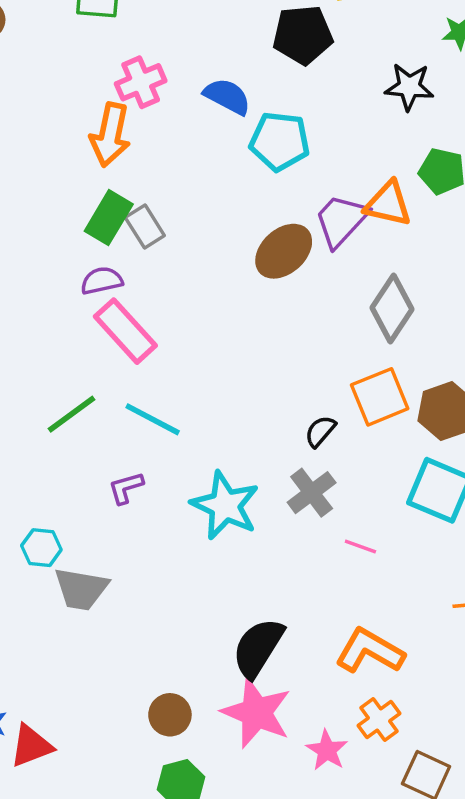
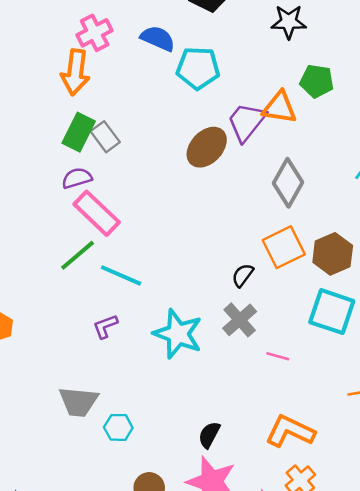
green line: (72, 414) -> (78, 255), moved
cyan hexagon: (41, 548) -> (118, 427), moved
black semicircle: (258, 648) -> (209, 435), size x0.6

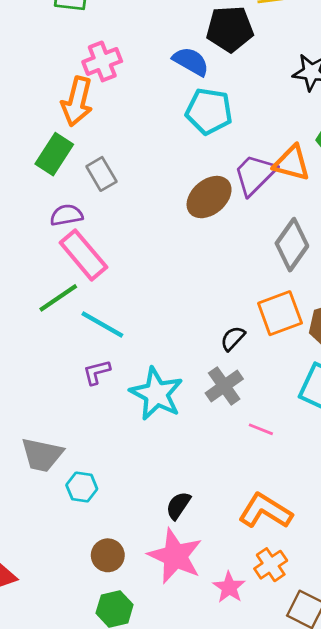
blue semicircle: (158, 38) -> (191, 61), moved
green rectangle: (79, 132) -> (54, 154), moved
purple L-shape: (105, 326) -> (97, 372), moved

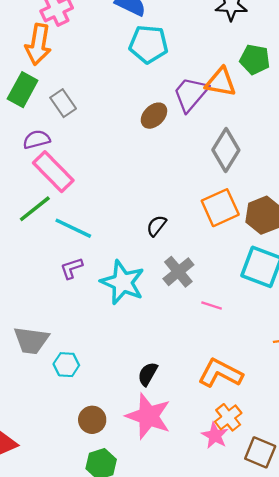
brown ellipse: (209, 197) -> (154, 116), size x0.7
black semicircle: (233, 338) -> (156, 226), moved
pink star: (229, 587) -> (215, 436), moved

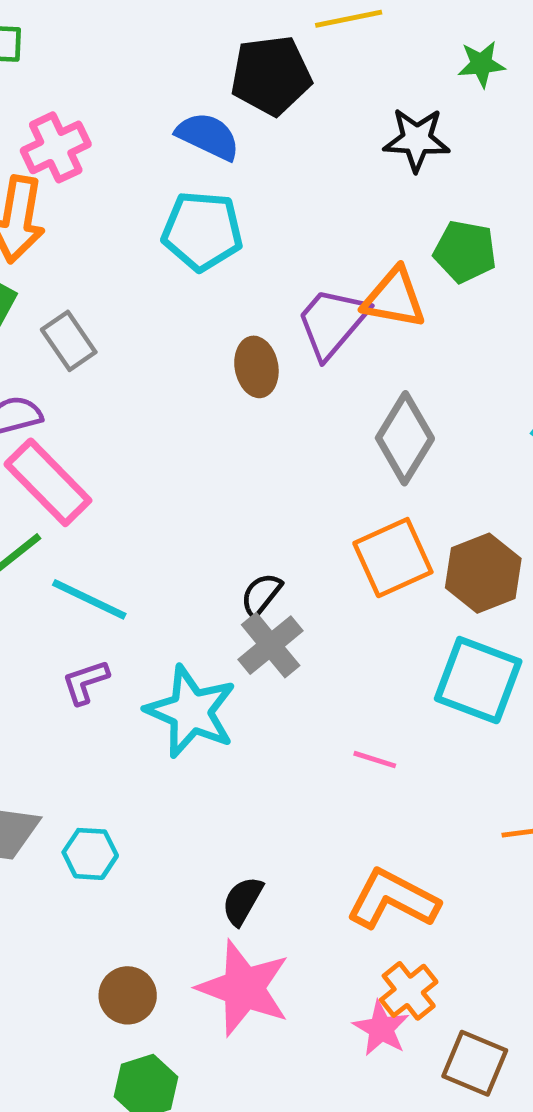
cyan pentagon: (149, 44) -> (202, 231), moved
brown ellipse: (154, 116) -> (256, 367), turned -56
gray cross: (178, 272) -> (271, 645), moved
cyan hexagon: (66, 365) -> (90, 854), moved

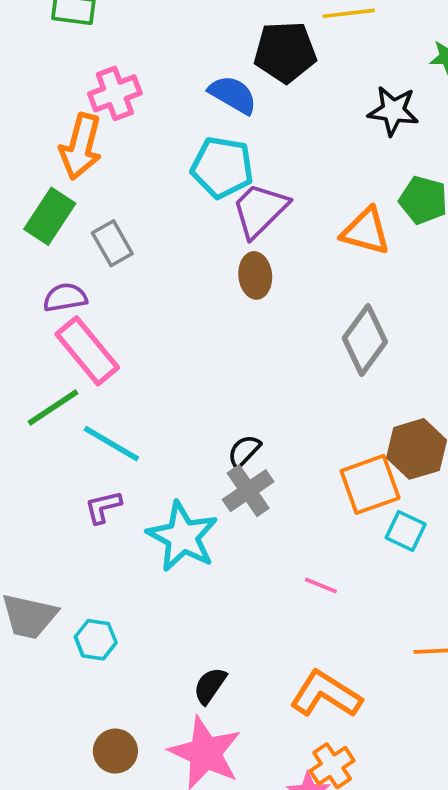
purple trapezoid: (332, 323) -> (260, 210), moved
orange square: (393, 558) -> (370, 484), moved
cyan square: (478, 680) -> (406, 531), size x0.6

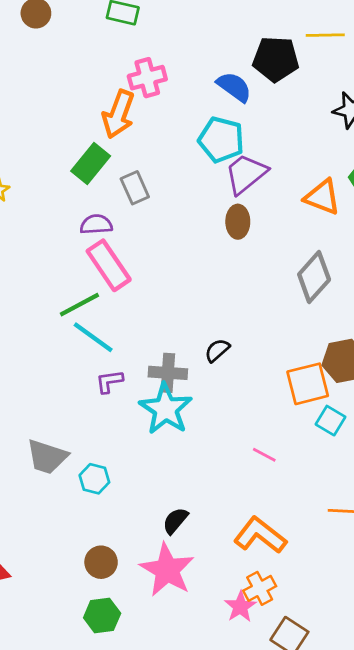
cyan line: (111, 444) -> (93, 337), moved
gray cross: (248, 491) -> (168, 373), moved, turned 33

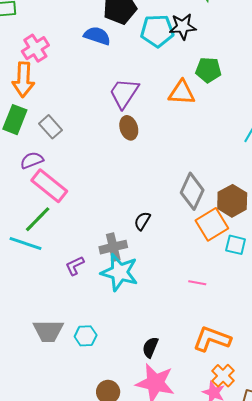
cyan pentagon: (221, 140) -> (157, 31), moved
gray diamond: (314, 277) -> (192, 191), moved
cyan line: (93, 337) -> (25, 243), moved

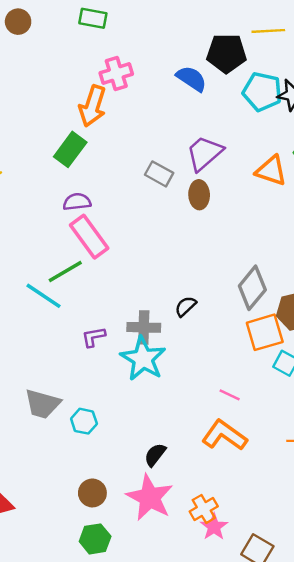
gray rectangle: (51, 127) -> (159, 174), moved, turned -35
orange L-shape: (212, 339) -> (224, 435), moved
orange cross: (223, 376) -> (204, 509), moved

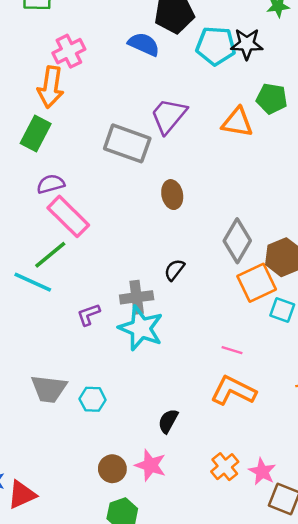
gray rectangle: (159, 174) -> (127, 143), size x1.6
brown ellipse: (199, 195) -> (172, 195), moved
pink star: (150, 497) -> (150, 465), moved, size x0.7
pink star: (214, 527) -> (262, 472), moved

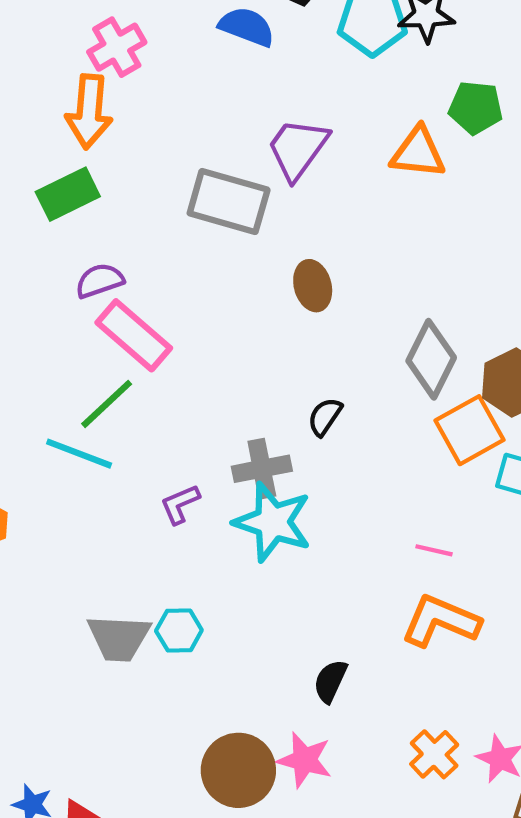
green rectangle: (36, 133) -> (68, 194), turned 40
cyan hexagon: (93, 399) -> (179, 630), moved
brown circle: (112, 469) -> (238, 770), size x1.5

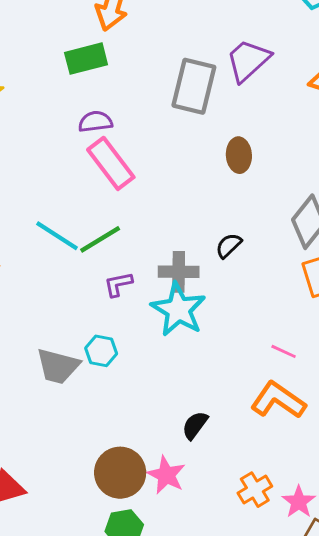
gray rectangle: (229, 201) -> (194, 86), turned 76
green line: (107, 404) -> (100, 239), moved
cyan hexagon: (179, 630) -> (101, 351), moved

